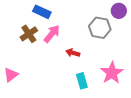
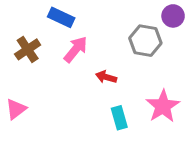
brown cross: (29, 34) -> (28, 49), moved

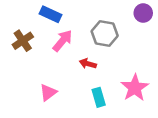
gray hexagon: (145, 41) -> (105, 33), moved
pink triangle: (16, 109) -> (48, 93), moved

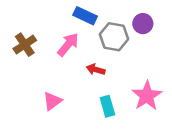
purple circle: (143, 13) -> (143, 24), moved
blue rectangle: (50, 14) -> (85, 16), moved

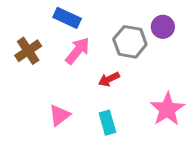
blue rectangle: (85, 16) -> (67, 18), moved
red arrow: (96, 70) -> (109, 79), turned -42
cyan rectangle: (107, 106) -> (107, 123), moved

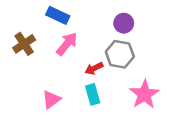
purple circle: (163, 27) -> (124, 23), moved
gray hexagon: (130, 42) -> (120, 54), moved
cyan rectangle: (107, 123) -> (93, 94), moved

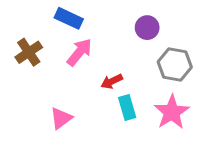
gray hexagon: (120, 54) -> (175, 64), moved
cyan rectangle: (93, 94) -> (127, 108), moved

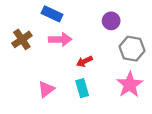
pink arrow: (79, 52) -> (60, 39), turned 50
cyan rectangle: (127, 108) -> (82, 88), moved

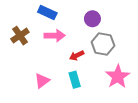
purple circle: (111, 21) -> (92, 19), moved
gray hexagon: (132, 49) -> (103, 44), moved

